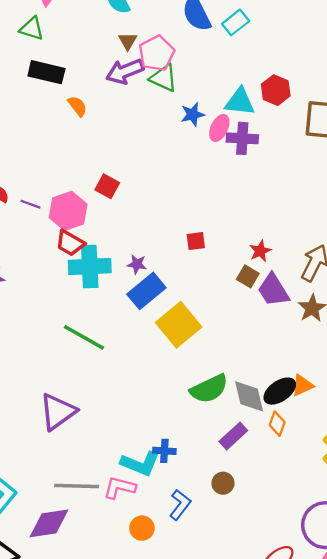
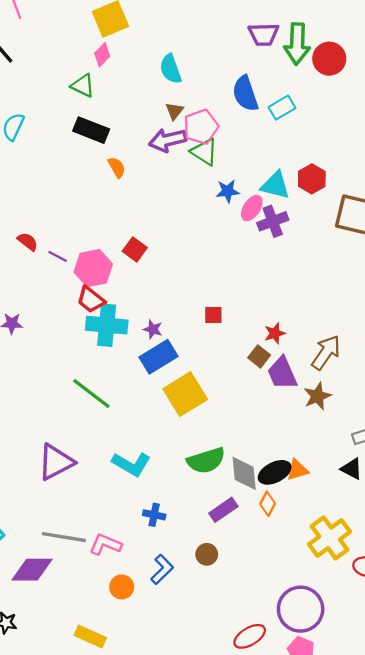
purple cross: (242, 138) -> (273, 221), turned -32
cyan L-shape: (140, 464) -> (131, 464), moved

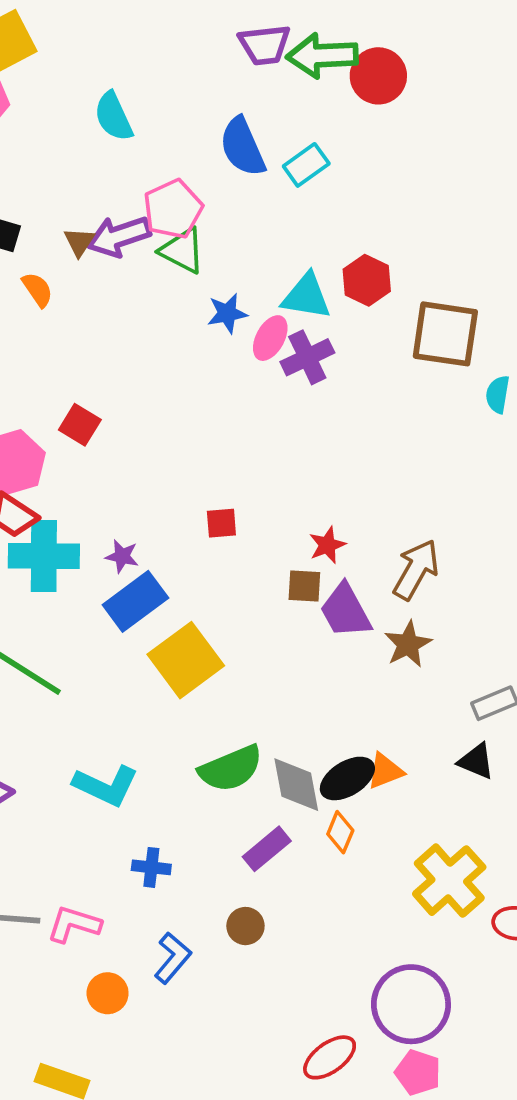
green arrow: (297, 44) -> (322, 56), turned 90
brown triangle: (174, 111) -> (79, 242), moved
brown square: (259, 356) -> (304, 586), turned -30

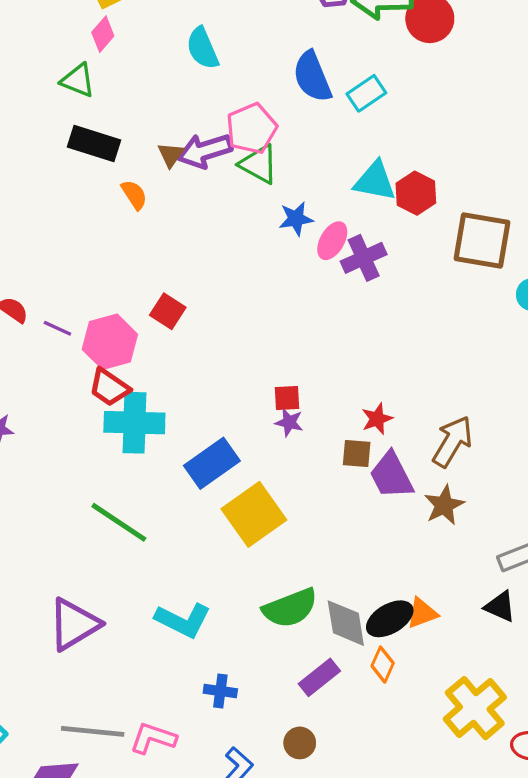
cyan triangle: (306, 296) -> (375, 181), moved
purple star: (122, 556) -> (289, 422), moved

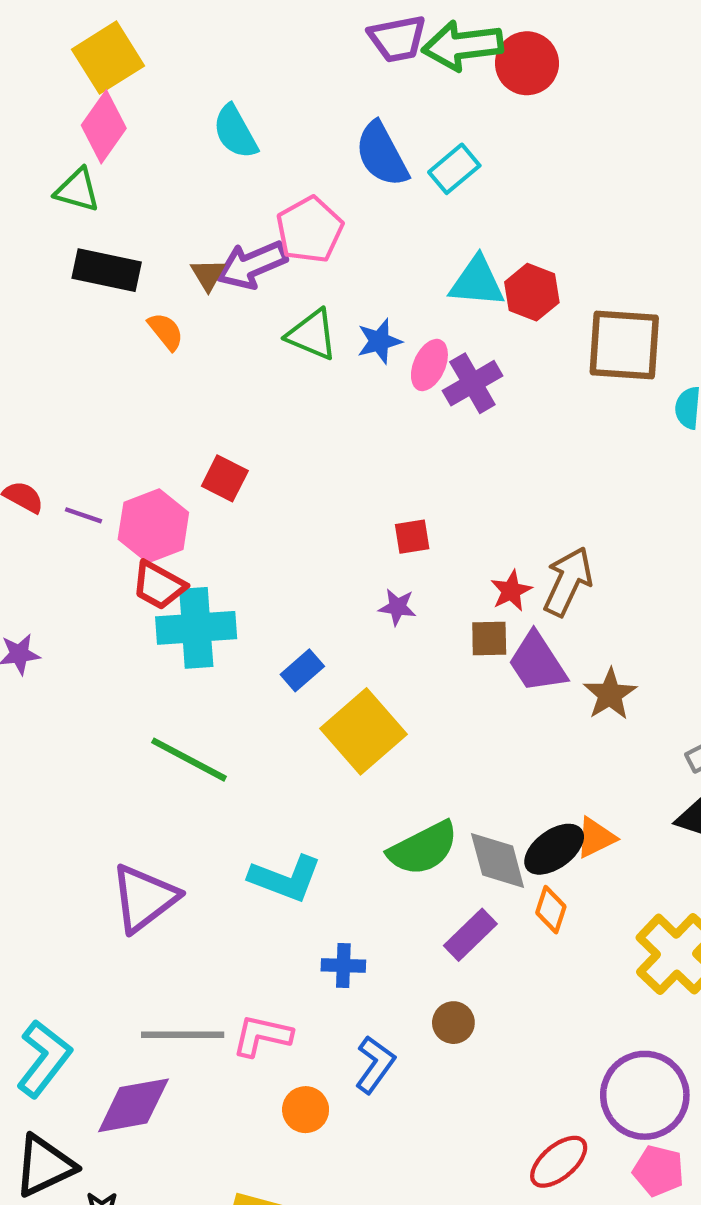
pink diamond: (103, 34) -> (104, 127), size x1.5
green triangle: (259, 164) -> (312, 335), moved
red square: (287, 398) -> (412, 537), moved
brown arrow: (452, 441) -> (568, 582), moved
blue rectangle: (212, 463) -> (302, 670), size x0.6

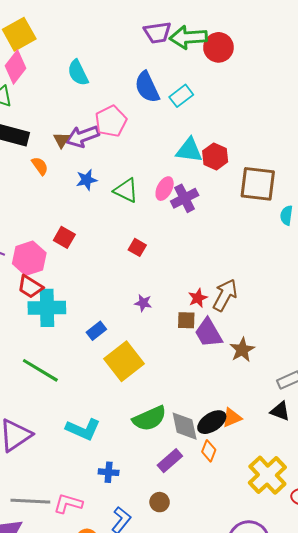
green triangle: (312, 335) -> (126, 190), moved
blue star: (379, 341) -> (87, 180), moved
red square: (412, 537) -> (137, 247), moved, turned 36

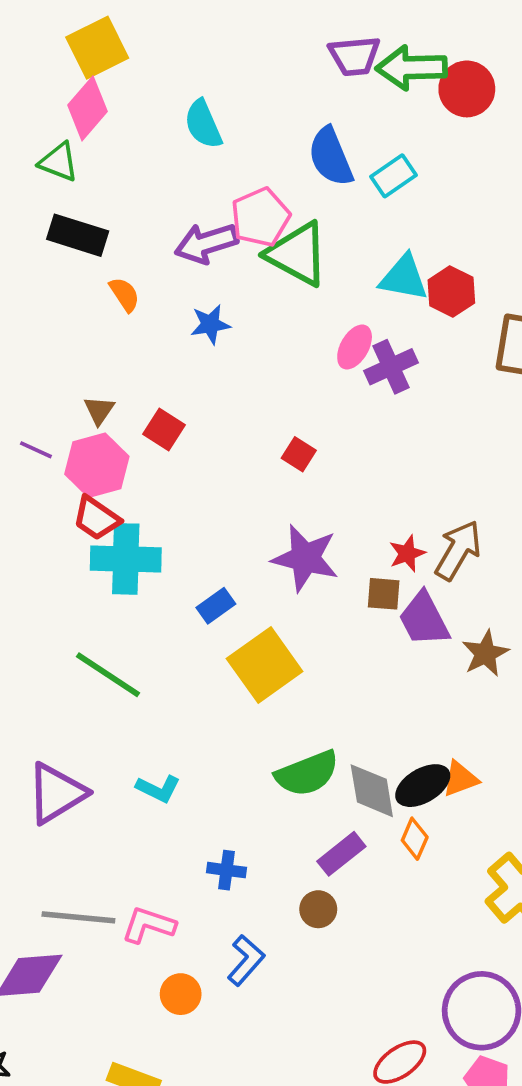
brown triangle: (61, 140) -> (99, 410), moved
green triangle: (126, 190) -> (297, 254), moved, size x1.4
purple star: (143, 303) -> (305, 558), size x2.0
cyan L-shape: (83, 429) -> (158, 789), moved, size x0.7
brown circle: (160, 502) -> (318, 909), moved

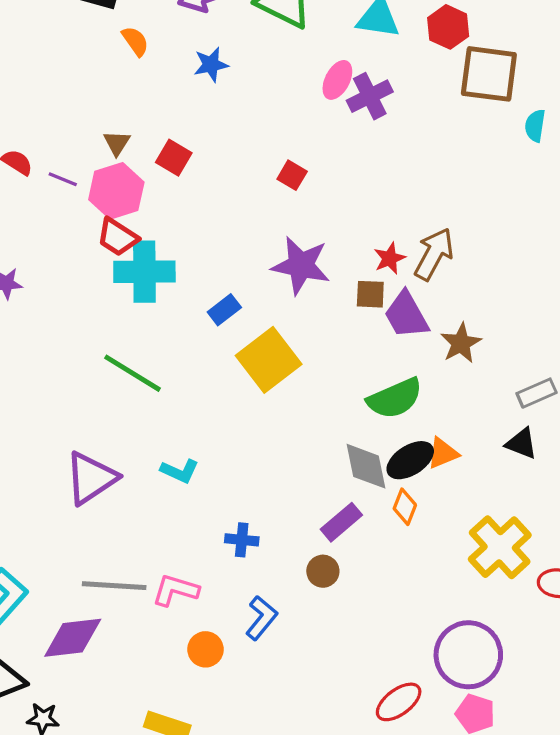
red hexagon: (451, 292) -> (448, 27), moved
green semicircle: (307, 773) -> (395, 398), moved

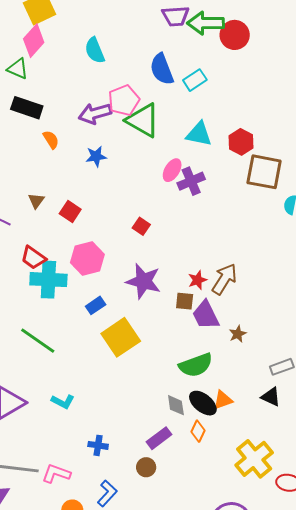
pink hexagon: (116, 191) -> (87, 258), moved
brown star: (461, 343) -> (238, 334), size x0.7
black ellipse: (410, 460) -> (203, 403), turned 68
gray diamond: (366, 466) -> (176, 405), size x0.7

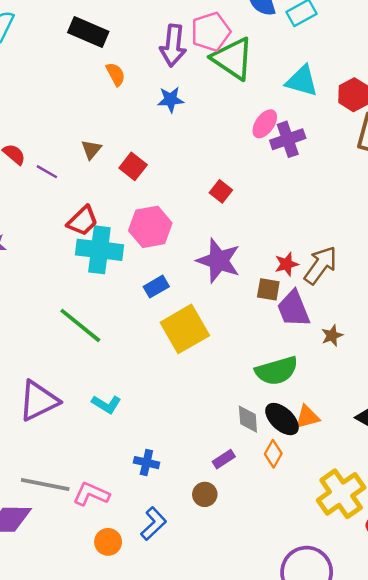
purple arrow: (95, 113) -> (173, 45), turned -72
red trapezoid: (33, 258) -> (83, 221), turned -84
purple rectangle: (159, 438) -> (224, 459), size x0.7

